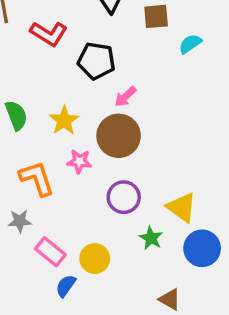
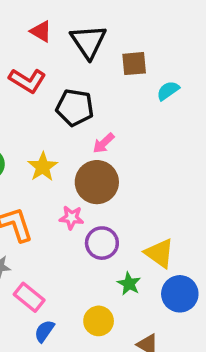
pink star: (79, 161) -> (71, 218), moved
yellow circle: (95, 259) -> (99, 321), moved

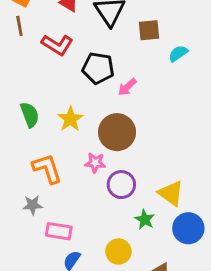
pink arrow: (104, 143) -> (127, 87), moved
pink rectangle: (29, 297) -> (59, 231), turned -30

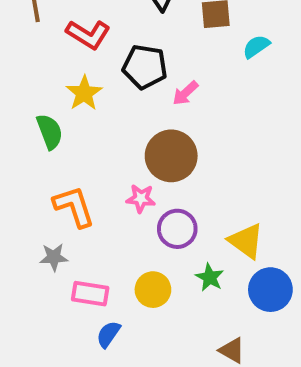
yellow star: (70, 119) -> (84, 93), moved
yellow circle: (118, 252) -> (153, 290), moved

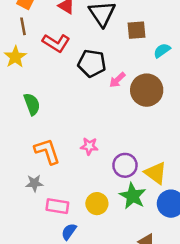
yellow star: (84, 93) -> (15, 57), moved
brown circle: (171, 156) -> (147, 90), moved
purple circle: (177, 229) -> (125, 165), moved
green star: (210, 277) -> (133, 196), size x1.5

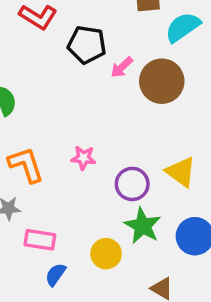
cyan semicircle: (162, 51) -> (183, 27), size x1.5
yellow triangle: (156, 173) -> (181, 172), moved
yellow circle: (97, 204) -> (106, 254), moved

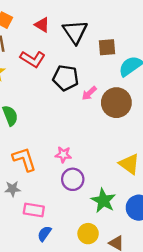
purple circle: (132, 184) -> (73, 179), moved
yellow circle: (106, 254) -> (88, 234), moved

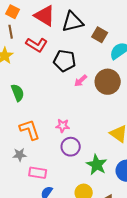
red triangle: (42, 25) -> (45, 16), size x1.6
black triangle: (75, 32) -> (73, 22), turned 50
brown square: (107, 47) -> (100, 35), turned 35
pink arrow: (89, 93) -> (81, 81), moved

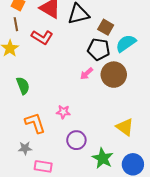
black pentagon: (65, 61) -> (99, 49), moved
pink star: (63, 126) -> (63, 112), moved

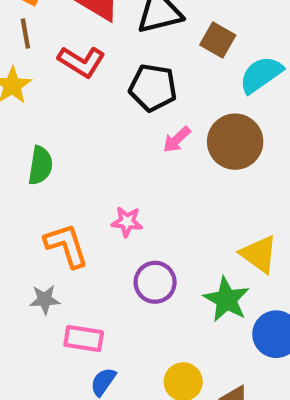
black pentagon: (99, 49) -> (153, 88), moved
green semicircle: (23, 86) -> (40, 165), turned 30
green star: (103, 158) -> (226, 300), moved

